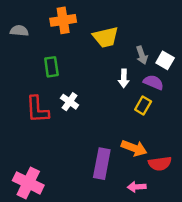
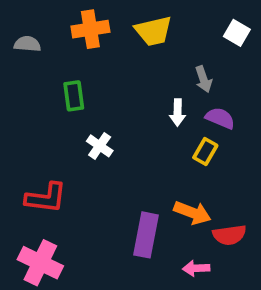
yellow trapezoid: (106, 37) -> (153, 31), moved
white square: (165, 60) -> (237, 33), moved
red L-shape: (37, 109) -> (46, 198), moved, turned -80

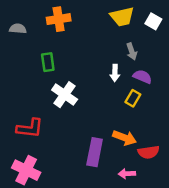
yellow trapezoid: (153, 31) -> (122, 17), moved
white cross: (100, 146) -> (65, 95), size x1.5

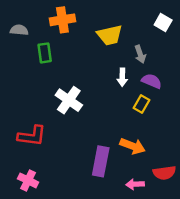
yellow trapezoid: (122, 17) -> (110, 35), moved
green rectangle: (48, 62) -> (45, 53), moved
red semicircle: (148, 152) -> (164, 173), moved
pink cross: (26, 170) -> (28, 180), size x0.7

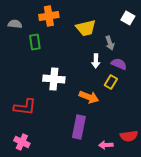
white cross: (69, 100) -> (54, 79), turned -30
orange arrow: (133, 146) -> (89, 97), moved

